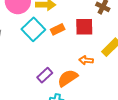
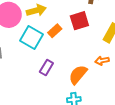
orange arrow: (86, 60) -> (102, 61), moved
purple rectangle: (45, 75) -> (46, 68), moved

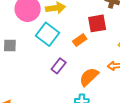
orange rectangle: (55, 31) -> (80, 40), moved

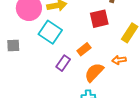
orange rectangle: (80, 40) -> (84, 49), moved

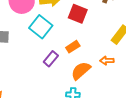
red square: (99, 19) -> (78, 14), moved, turned 30

